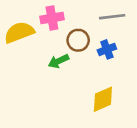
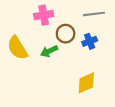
yellow semicircle: (19, 32) -> (17, 48), moved, turned -100

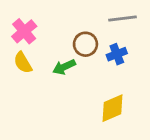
pink cross: (44, 15) -> (24, 31), moved, turned -30
yellow semicircle: (17, 48) -> (23, 63), size x0.7

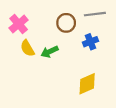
brown circle: (85, 44) -> (66, 23), moved
yellow semicircle: (23, 63) -> (27, 48), moved

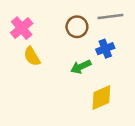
green arrow: (50, 52) -> (81, 67), moved

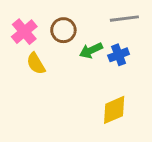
brown circle: (77, 27) -> (63, 30), moved
green arrow: (81, 67) -> (91, 50), moved

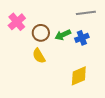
brown circle: (63, 30) -> (41, 33), moved
yellow semicircle: (36, 64) -> (39, 56), moved

